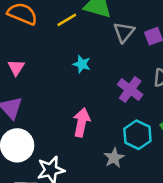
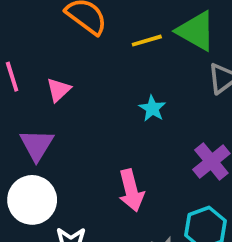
pink arrow: (82, 122) -> (131, 190), turned 140

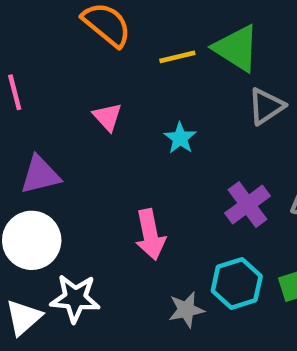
pink triangle: (59, 90) -> (107, 117), moved, turned -32
purple triangle: (37, 145) -> (40, 175), turned 42

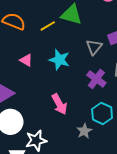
gray triangle: (266, 106) -> (94, 47), moved
cyan star: (180, 138) -> (59, 60), size x1.5

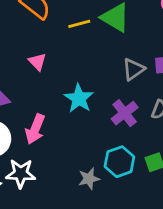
cyan star: (59, 60) -> (79, 98), moved
pink arrow: (59, 104) -> (35, 129), moved, turned 35

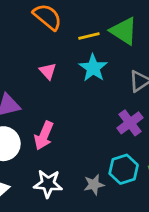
cyan star: (79, 98) -> (93, 68), moved
white star: (21, 173) -> (48, 184), moved

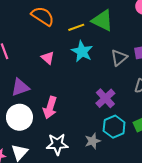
purple cross: (130, 123) -> (105, 98), moved

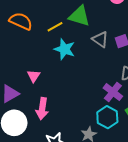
pink triangle: (48, 58) -> (34, 76), moved, turned 32
gray triangle: (119, 58) -> (100, 39), moved, turned -36
purple cross: (105, 98) -> (113, 92), moved

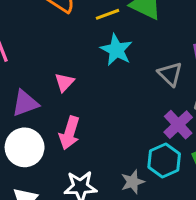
gray triangle: (100, 39) -> (170, 74), moved

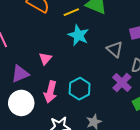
cyan hexagon: (164, 161) -> (80, 89), moved

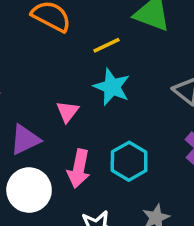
yellow line: (71, 12) -> (107, 45), moved
cyan star: (78, 35) -> (112, 87), moved

